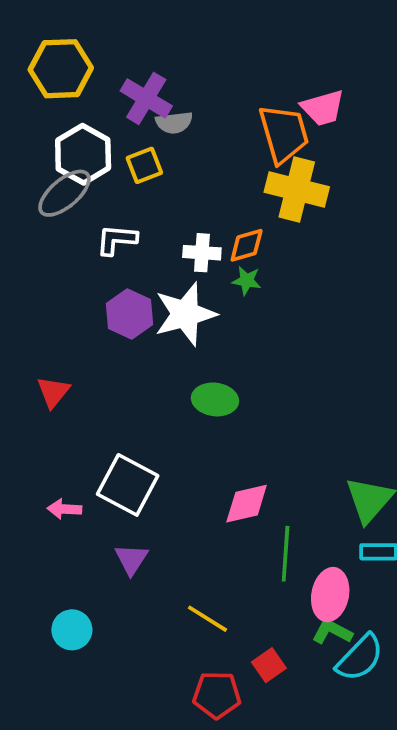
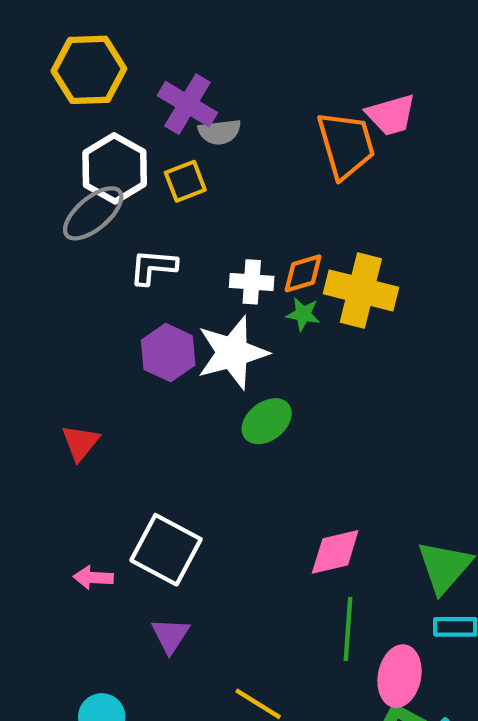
yellow cross: (297, 190) -> (361, 290), moved
green ellipse: (215, 399) -> (267, 421), moved, turned -45
pink diamond: (247, 504) -> (335, 552), moved

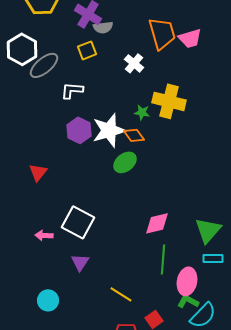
pink trapezoid: (391, 115) -> (190, 38), moved
white hexagon: (115, 168) -> (22, 49), moved
orange diamond: (303, 273) -> (134, 135), moved, turned 70
white cross: (252, 282) -> (134, 63), moved, turned 36

